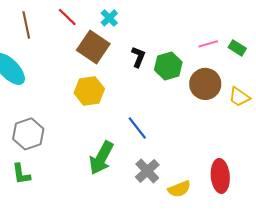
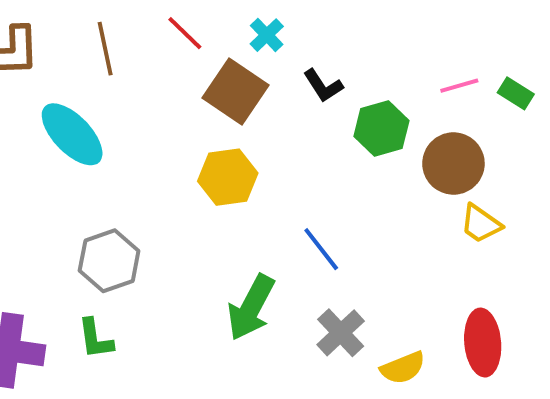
black L-shape: (138, 57) -> (323, 86), moved, turned 125
yellow trapezoid: (239, 97) -> (481, 224), moved

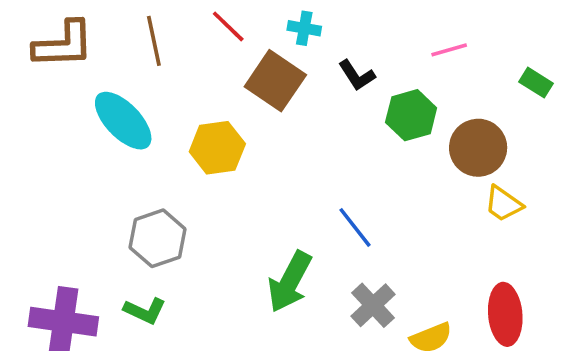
cyan cross: (267, 35) -> (304, 28), turned -36
pink line: (459, 86) -> (449, 50), moved
yellow hexagon: (228, 177) -> (217, 148), moved
green L-shape: (95, 339) -> (145, 311), turned -57

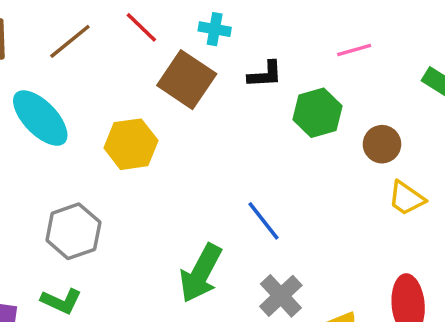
brown line: (154, 41) -> (70, 41), turned 63
black L-shape: (357, 75) -> (265, 74), turned -60
brown circle: (478, 148) -> (382, 144), size x0.7

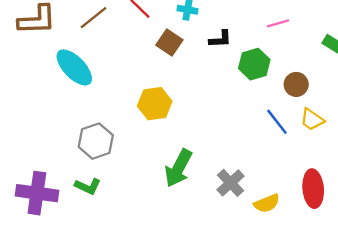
brown square: (187, 80) -> (169, 43), size x0.7
yellow hexagon: (131, 144) -> (155, 104), moved
blue line: (263, 221) -> (277, 122), moved

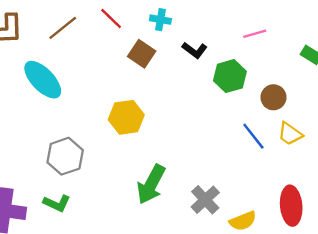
black L-shape: (220, 39) -> (195, 50), turned 40

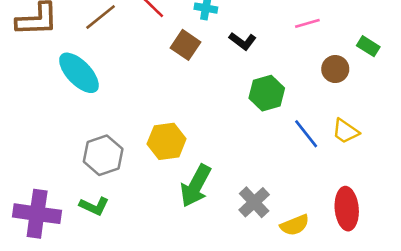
green hexagon: (230, 76) -> (267, 93), moved
brown circle: (274, 97) -> (335, 69), moved
yellow hexagon: (126, 117) -> (167, 141), moved

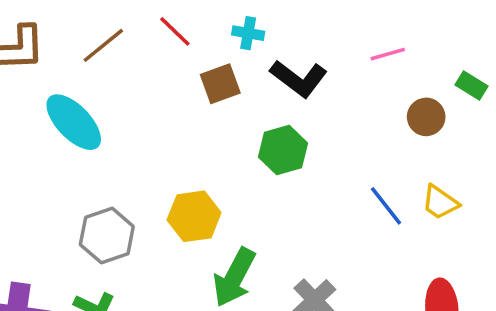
black L-shape: (243, 41) -> (299, 79), size x1.5
brown square: (186, 45) -> (220, 84), turned 36
green hexagon: (267, 93) -> (283, 150), moved

